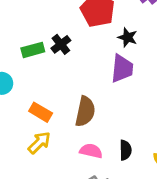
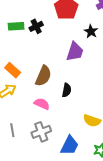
black star: (128, 37) -> (91, 31), moved
black semicircle: (125, 150) -> (67, 90), moved

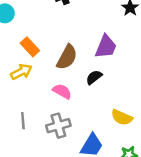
purple trapezoid: (75, 52) -> (106, 47), moved
black semicircle: (67, 90) -> (94, 77), turned -144

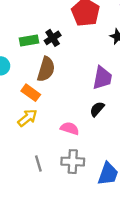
brown semicircle: (67, 57) -> (46, 69), moved
gray cross: (58, 126) -> (73, 162), turned 30

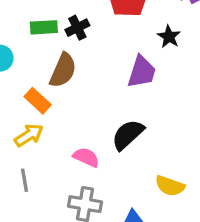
purple trapezoid: (102, 78) -> (142, 72), moved
black semicircle: (97, 109) -> (128, 135), size x1.5
gray line: (38, 164) -> (24, 180), moved

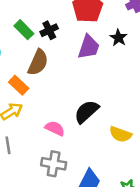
green rectangle: (44, 27) -> (24, 30), turned 48
purple trapezoid: (142, 72) -> (89, 47), moved
yellow semicircle: (170, 186) -> (120, 134), moved

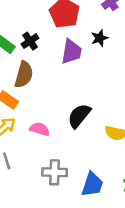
black star: (118, 38) -> (100, 38), turned 30
pink semicircle: (55, 128) -> (40, 129), moved

